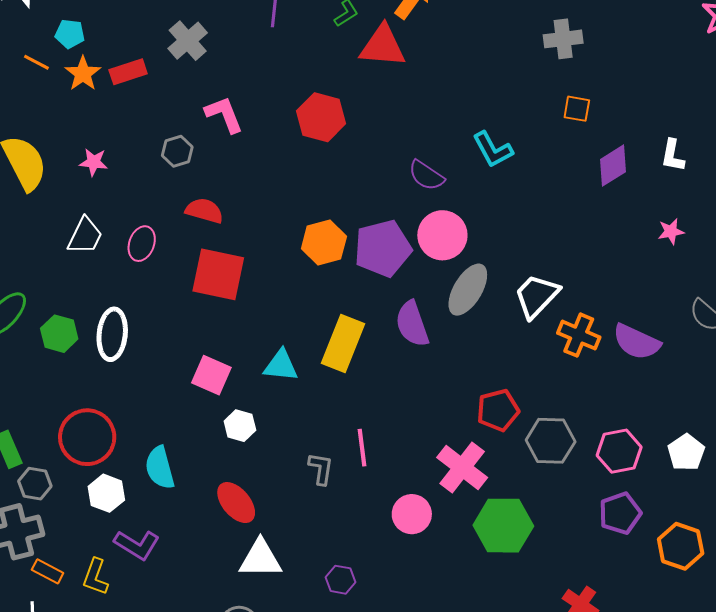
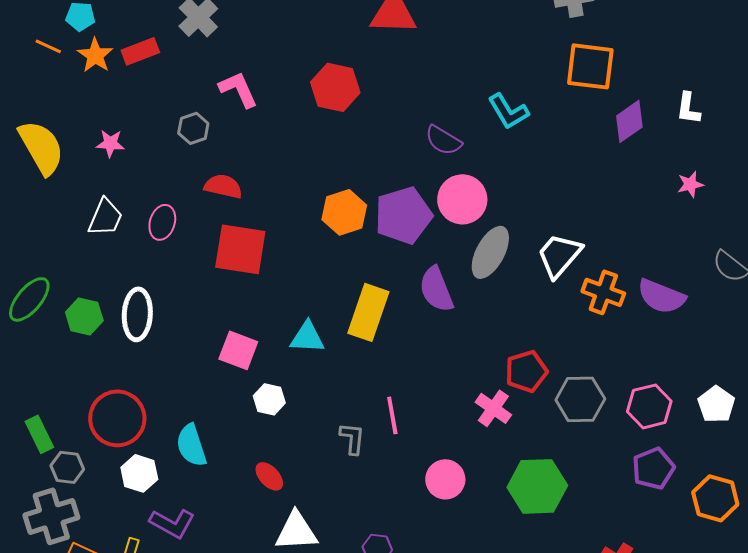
orange square: (577, 109) -> (590, 66), size x1.8
pink cross: (462, 468) -> (493, 408), moved, size x0.7
red ellipse: (236, 503) -> (269, 476), size x0.7

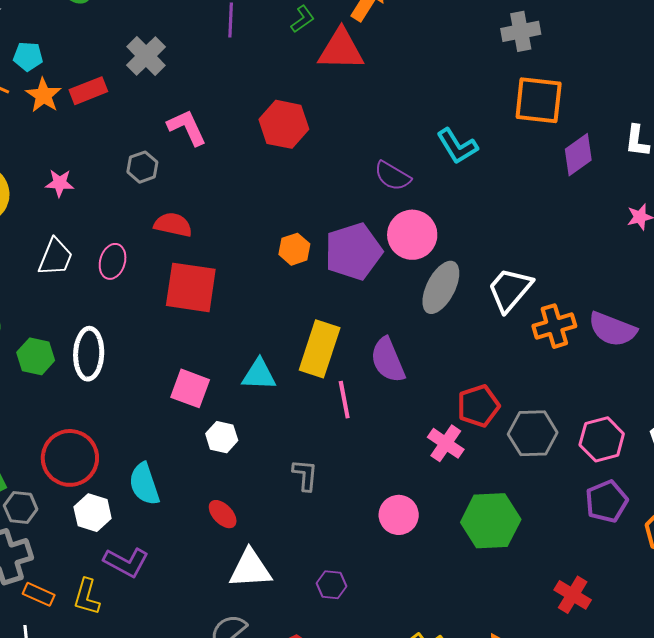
orange hexagon: (344, 212) -> (294, 249), size x0.7
purple semicircle: (436, 289) -> (388, 360), moved
orange cross: (603, 292) -> (554, 326), turned -36
pink line: (392, 415) -> (344, 400), moved

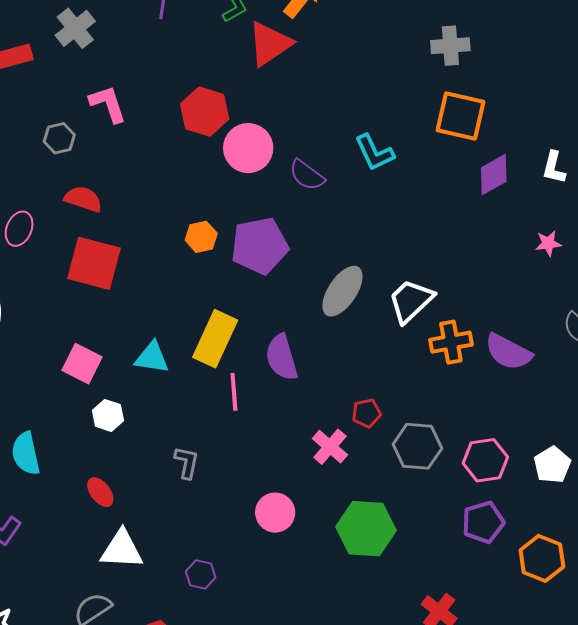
red triangle: (341, 50) -> (270, 44), turned -42
pink circle: (412, 235) -> (248, 148), moved
red pentagon: (478, 406) -> (366, 413), size x0.7

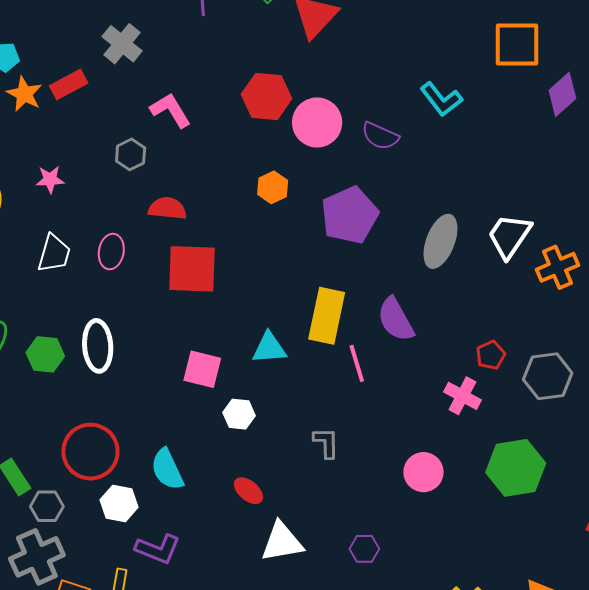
orange hexagon: (201, 237) -> (273, 187), moved

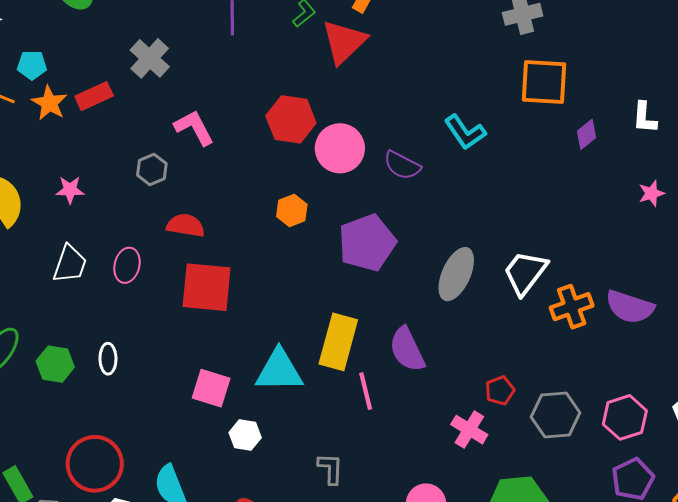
purple diamond: (562, 94) -> (586, 134), size x0.7
white ellipse: (98, 346) -> (108, 359), size x0.6
cyan triangle: (269, 348) -> (279, 371), size x1.4

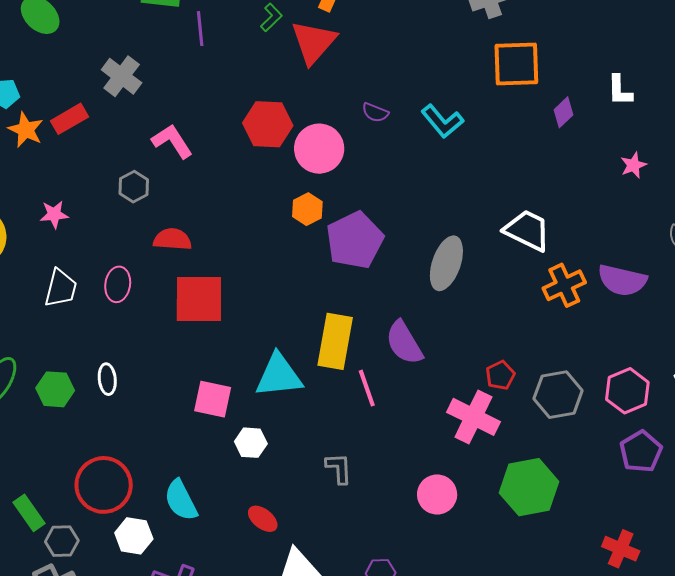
purple semicircle: (402, 165) -> (375, 112), moved, size x0.7
orange hexagon: (292, 211) -> (307, 209), moved
white trapezoid: (525, 273) -> (527, 230), moved, turned 84
pink cross: (469, 430) -> (474, 417), size x1.4

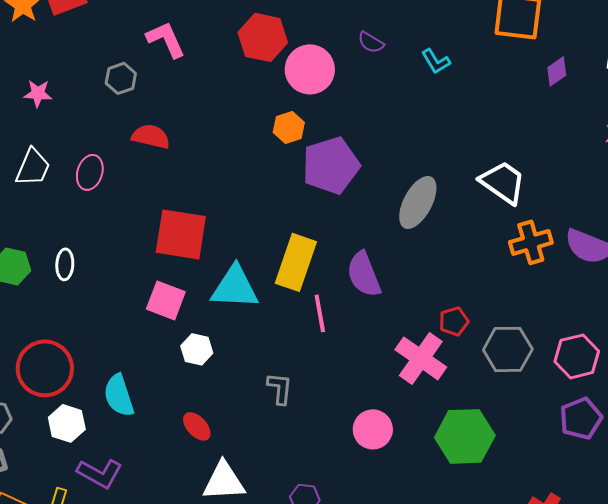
cyan L-shape: (442, 121) -> (436, 61), size x0.7
red square: (199, 299) -> (181, 234), moved

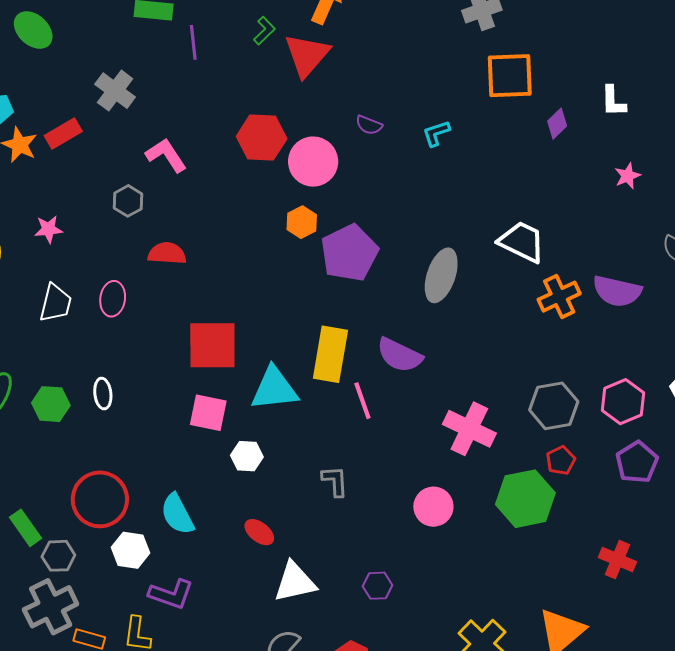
cyan L-shape: (436, 61) -> (436, 133), turned 112
purple semicircle: (364, 274) -> (400, 355), turned -33
red pentagon: (454, 321) -> (561, 460), moved

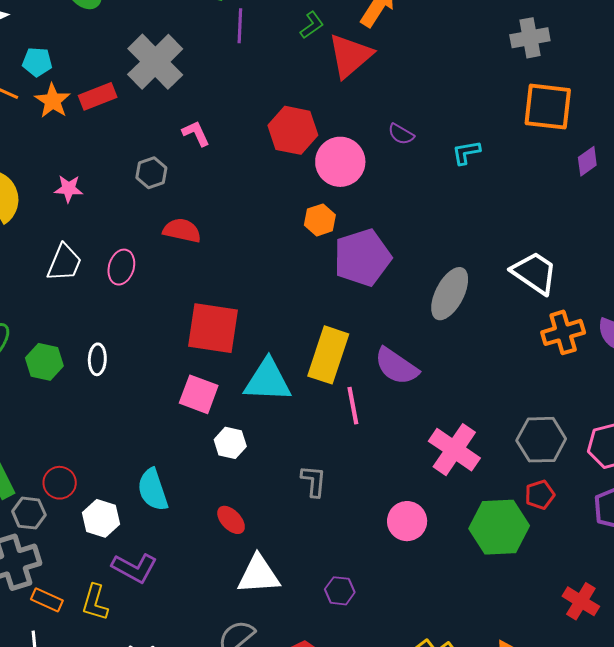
gray cross: (115, 91) -> (155, 62), size x1.4
pink L-shape: (166, 155) -> (196, 133), size x0.7
red circle: (100, 499) -> (60, 483), moved, size x0.6

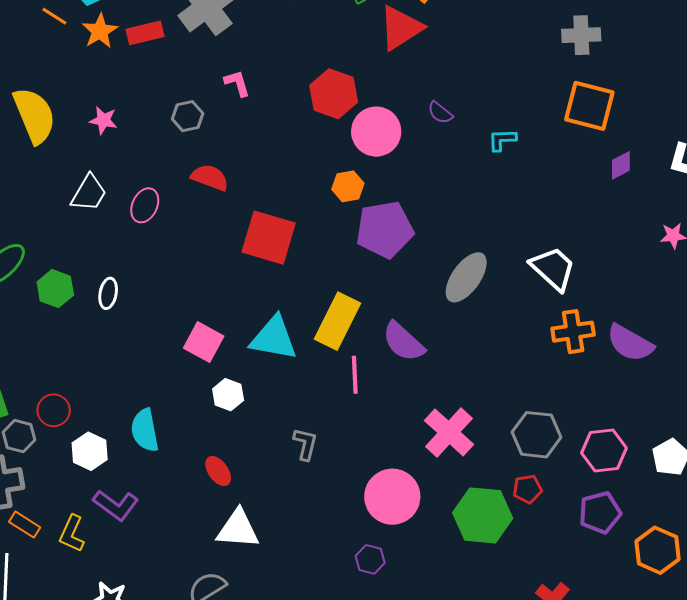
red square: (213, 328) -> (269, 238), moved
pink circle: (407, 521) -> (392, 497), size x1.4
purple hexagon: (340, 591) -> (370, 559), moved

